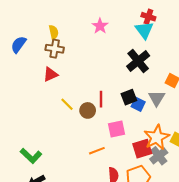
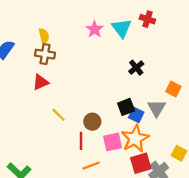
cyan triangle: (144, 30) -> (122, 28), moved
black cross: (138, 61) -> (136, 68), size x0.6
red line: (101, 99) -> (81, 141), moved
brown circle: (88, 110) -> (92, 122), moved
orange star: (157, 137) -> (135, 139), moved

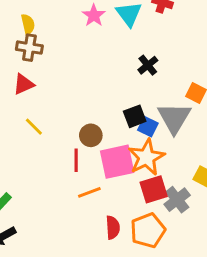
gray triangle: (156, 108) -> (174, 118), size x1.4
yellow line: (59, 115) -> (34, 127), moved
pink square: (113, 142) -> (117, 162), size x1.4

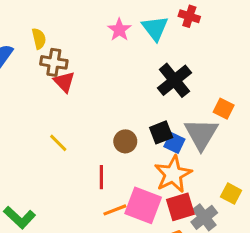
yellow semicircle: (28, 24) -> (39, 39), moved
black cross: (148, 65) -> (174, 80), size x1.6
red triangle: (24, 84) -> (64, 82), moved, turned -50
brown circle: (91, 135) -> (125, 141), moved
pink square: (117, 162) -> (143, 205), moved, turned 33

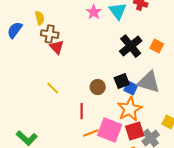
orange square: (224, 109) -> (157, 46), moved
gray triangle: (201, 134) -> (149, 82), turned -45

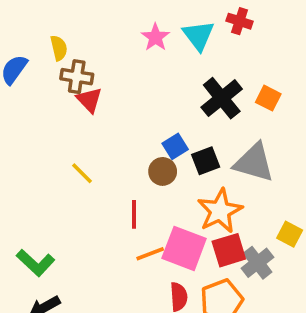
blue square: (131, 88) -> (175, 146), moved, turned 32

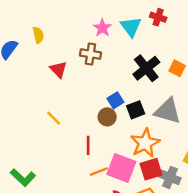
brown cross: (77, 77) -> (90, 54), moved
gray cross: (257, 263) -> (170, 177), turned -30

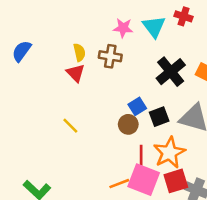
pink star: (102, 28) -> (123, 28), turned -30
yellow semicircle: (38, 35) -> (79, 52), moved
red line: (88, 145) -> (141, 155), moved

